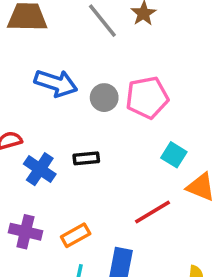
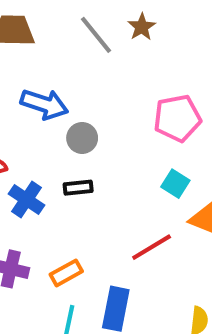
gray circle: (104, 98) -> (82, 138), moved
pink pentagon: (147, 98) -> (177, 118), moved

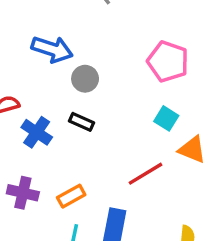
pink pentagon: (177, 118) -> (168, 61), turned 30
black rectangle: (78, 188) -> (82, 122), turned 30

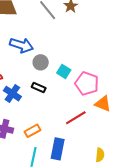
pink pentagon: (168, 61) -> (87, 83), moved
cyan square: (166, 118) -> (64, 71), moved

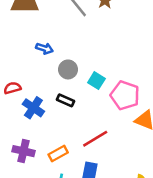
blue arrow: (21, 45) -> (45, 48), size x0.6
red line: (76, 118) -> (95, 139), moved

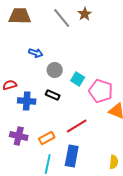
blue cross: (33, 108) -> (27, 101), turned -30

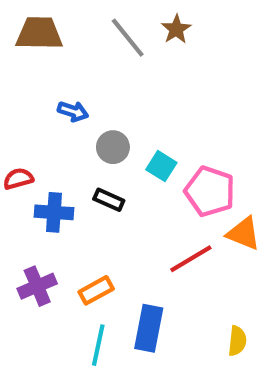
red line: (77, 126) -> (191, 259), moved
purple cross: (19, 136) -> (37, 286), turned -36

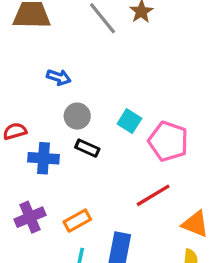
gray circle: (113, 147) -> (77, 116), moved
orange triangle: (244, 233) -> (195, 224), moved

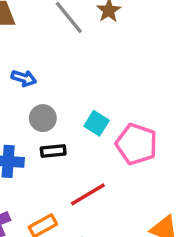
black rectangle: (87, 148) -> (53, 151), turned -30
red line: (153, 195) -> (88, 194), moved

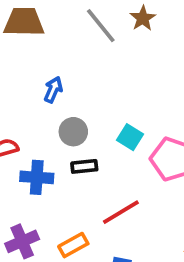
blue arrow: (24, 78) -> (53, 90), turned -85

